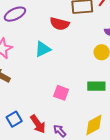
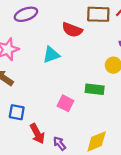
green rectangle: (96, 86) -> (95, 89), moved
blue square: (14, 119) -> (17, 112), moved, turned 35

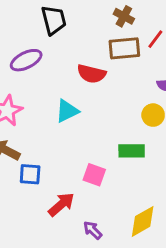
blue square: (17, 112) -> (30, 174), moved
red arrow: (37, 134) -> (61, 204), moved, turned -96

